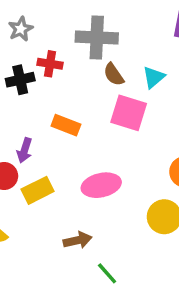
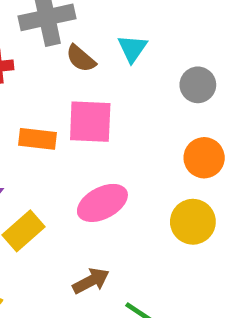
pink square: (129, 113) -> (90, 122), moved

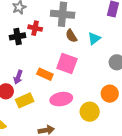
orange rectangle: (37, 139) -> (45, 74), moved
yellow circle: (193, 222) -> (90, 112), moved

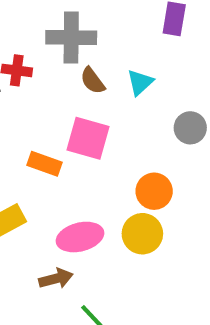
orange circle: (110, 94) -> (154, 191), moved
pink ellipse: (61, 99) -> (80, 237), moved

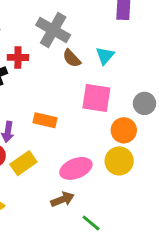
gray cross: (71, 38) -> (53, 30), turned 36
gray circle: (190, 128) -> (144, 103), moved
pink square: (88, 138) -> (96, 98), moved

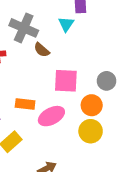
cyan triangle: (105, 56) -> (66, 24), moved
pink ellipse: (76, 168) -> (51, 116), moved

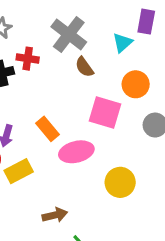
orange rectangle: (25, 104) -> (47, 129), turned 30
orange circle: (92, 105) -> (136, 84), moved

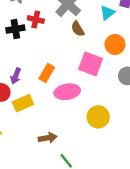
orange rectangle: (47, 129) -> (47, 73), turned 66

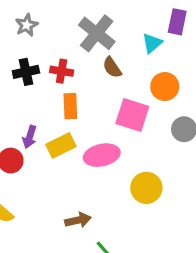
red cross: (36, 20) -> (62, 71), moved
orange rectangle: (47, 73) -> (70, 106), moved, turned -30
yellow rectangle: (23, 103) -> (61, 145), moved

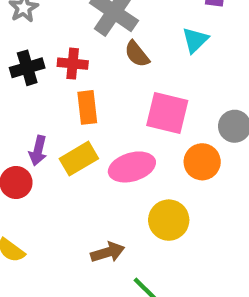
cyan triangle: (152, 43) -> (195, 40), moved
orange circle: (165, 87) -> (202, 162), moved
yellow circle: (146, 188) -> (169, 220), moved

